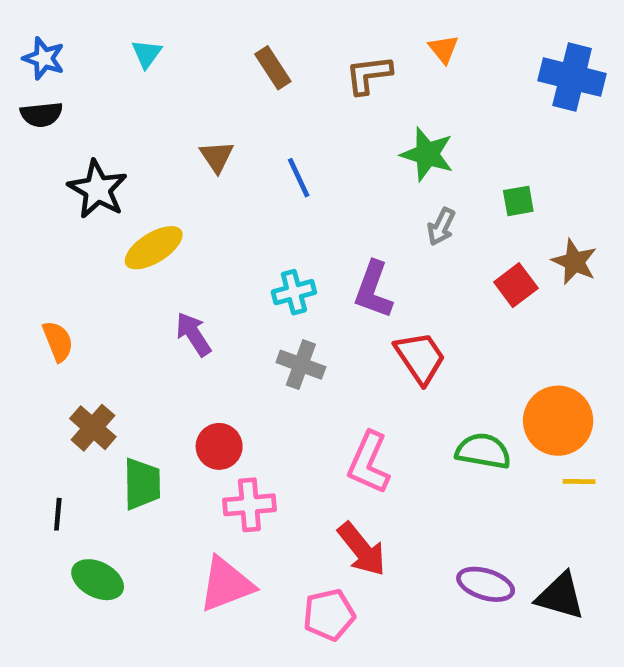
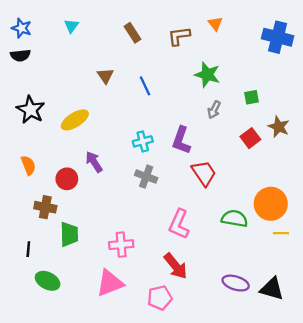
black star: (98, 189) -> (31, 110), moved
brown cross: (93, 428) -> (45, 207), turned -30
red circle: (219, 446) -> (67, 179), moved

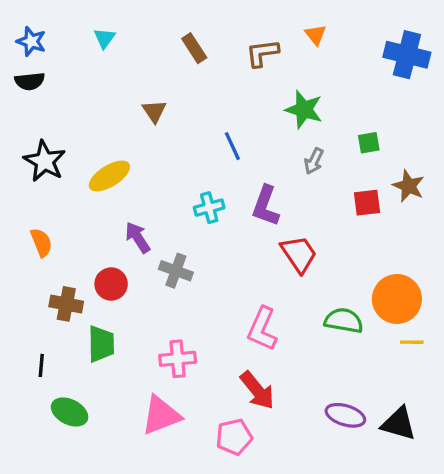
blue line: (145, 86) -> (232, 146), moved
red square: (250, 138) -> (367, 203), turned 30
gray cross: (146, 177) -> (176, 271), moved
red circle: (67, 179) -> (111, 284), moved

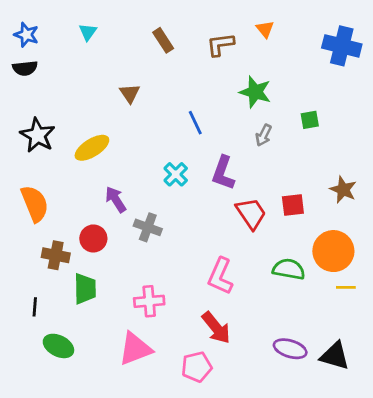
brown star: (409, 186) -> (343, 190), moved
red square: (367, 203) -> (293, 205), moved
cyan cross: (209, 208) -> (176, 174), turned -30
orange semicircle: (41, 242) -> (35, 204), size x1.5

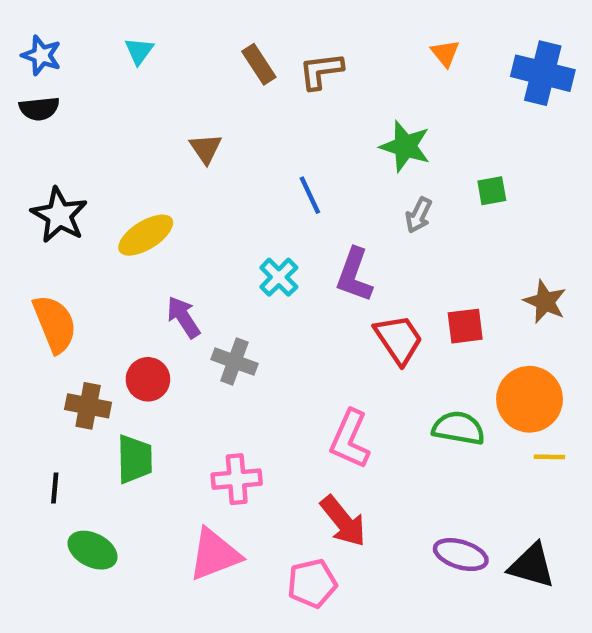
orange triangle: (265, 29) -> (445, 53), moved
brown L-shape: (220, 45) -> (321, 71), moved

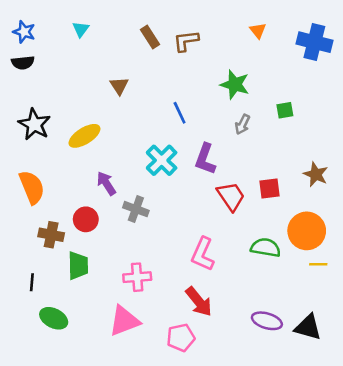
cyan cross: (279, 277) -> (162, 160), size x1.4

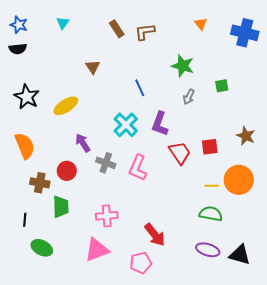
green semicircle: (266, 248) -> (211, 214), moved
pink L-shape: (203, 254) -> (138, 168), moved
yellow line: (318, 264) -> (212, 186), moved

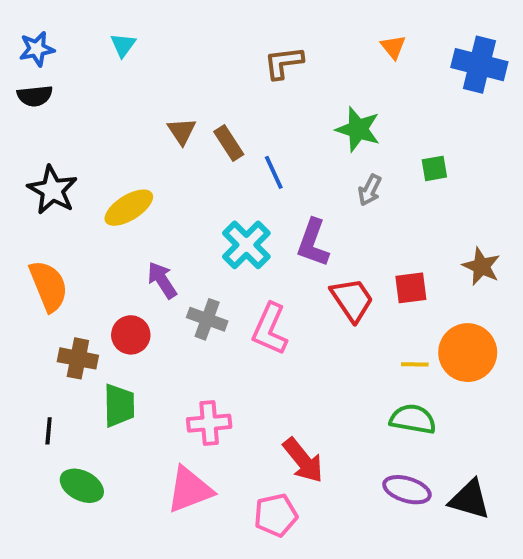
blue star: (19, 25) -> (37, 49), turned -30
brown rectangle: (117, 29) -> (229, 143), moved

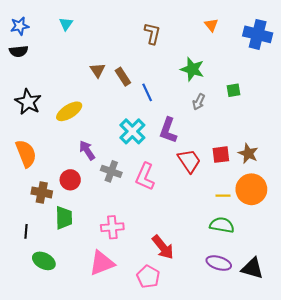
brown L-shape: (284, 63) -> (152, 33), turned 110
brown star: (481, 266) -> (248, 153), moved
pink pentagon: (276, 515) -> (148, 277), turned -30

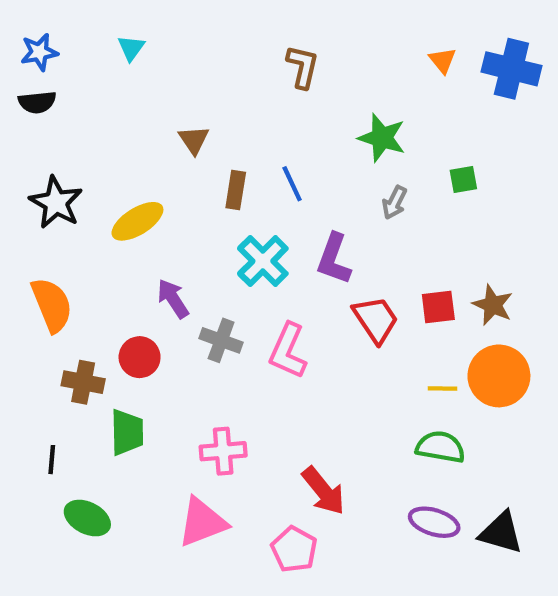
orange triangle: (211, 25) -> (443, 60), moved
brown rectangle: (123, 77) -> (236, 190), moved, turned 42

